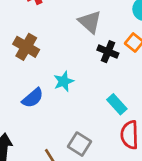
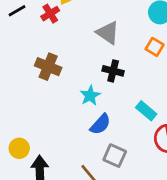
black cross: (108, 52) -> (113, 71), moved
blue semicircle: (33, 98) -> (100, 124), moved

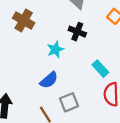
blue semicircle: (100, 124) -> (49, 80), moved
gray square: (115, 156) -> (69, 102), turned 36

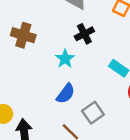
black cross: (77, 32) -> (84, 34), turned -36

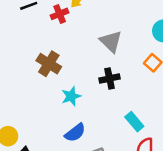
cyan star: (65, 59) -> (71, 96), moved

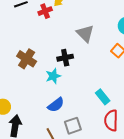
brown cross: (49, 64) -> (27, 59), moved
black cross: (110, 79) -> (65, 58), moved

